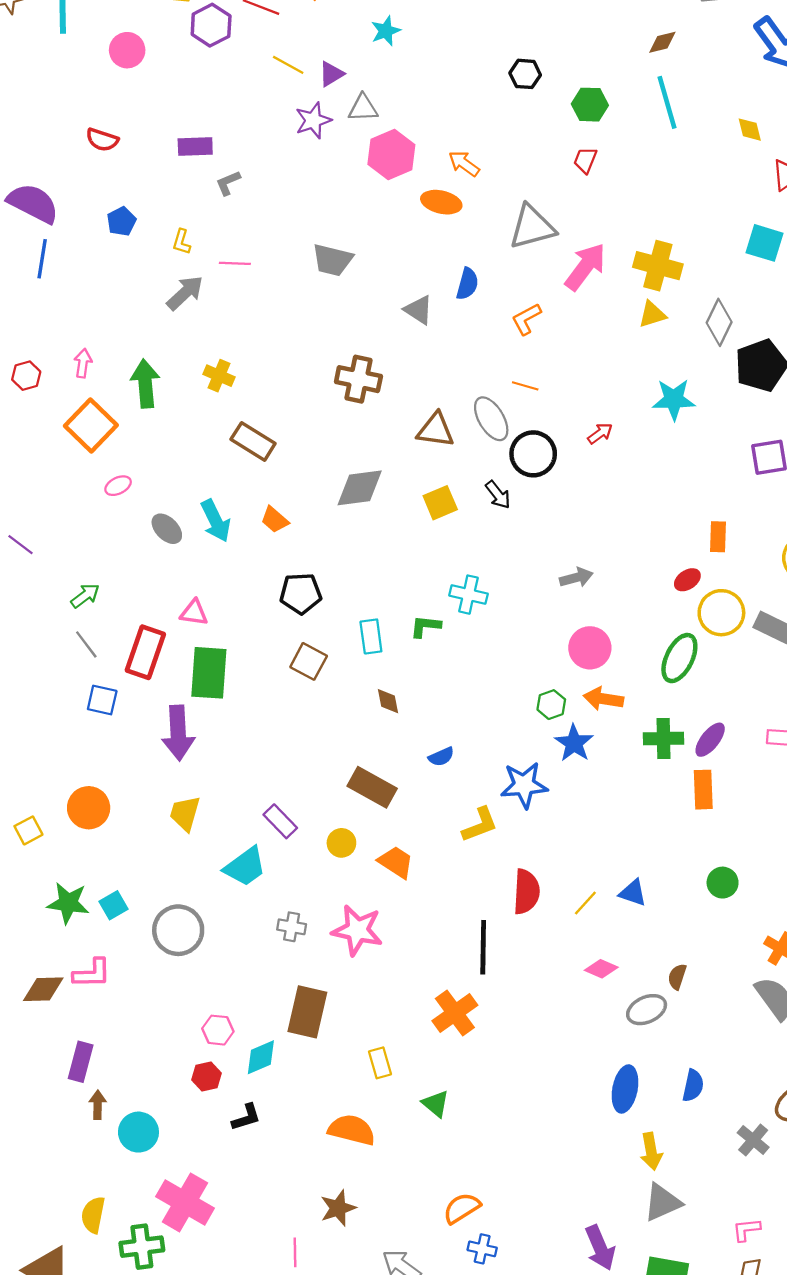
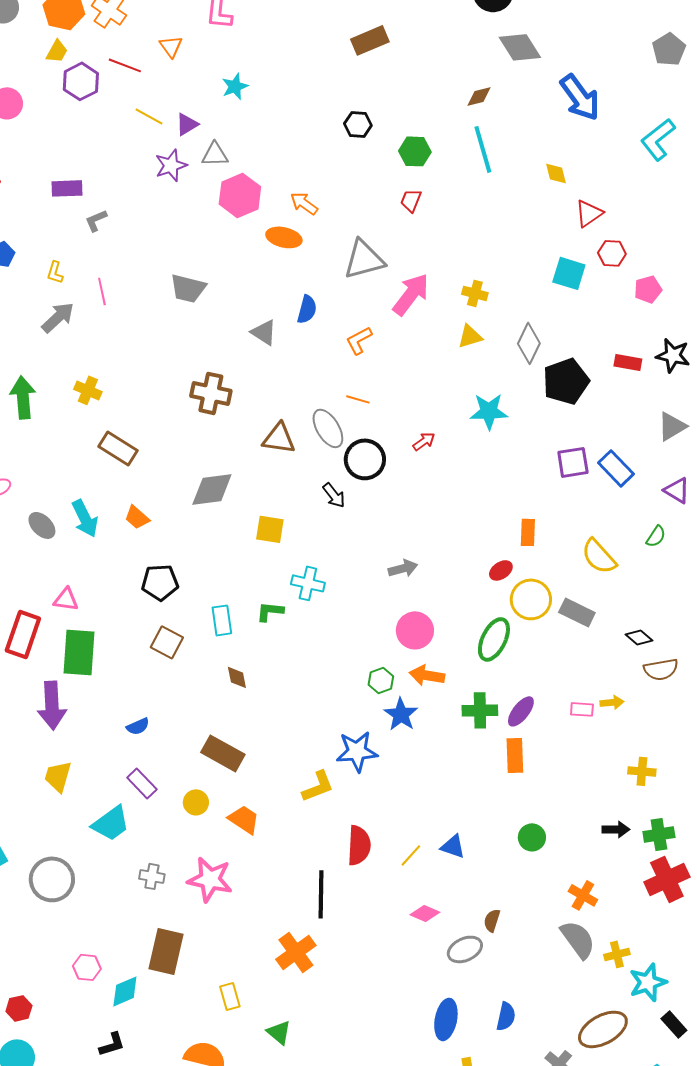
pink line: (235, 263) -> (102, 291), turned 76
yellow cross: (658, 266) -> (475, 293), size x0.6
yellow square: (440, 503) -> (270, 529), moved, turned 32
blue semicircle: (441, 757) -> (138, 726), moved
red hexagon: (207, 1077) -> (19, 1008), moved

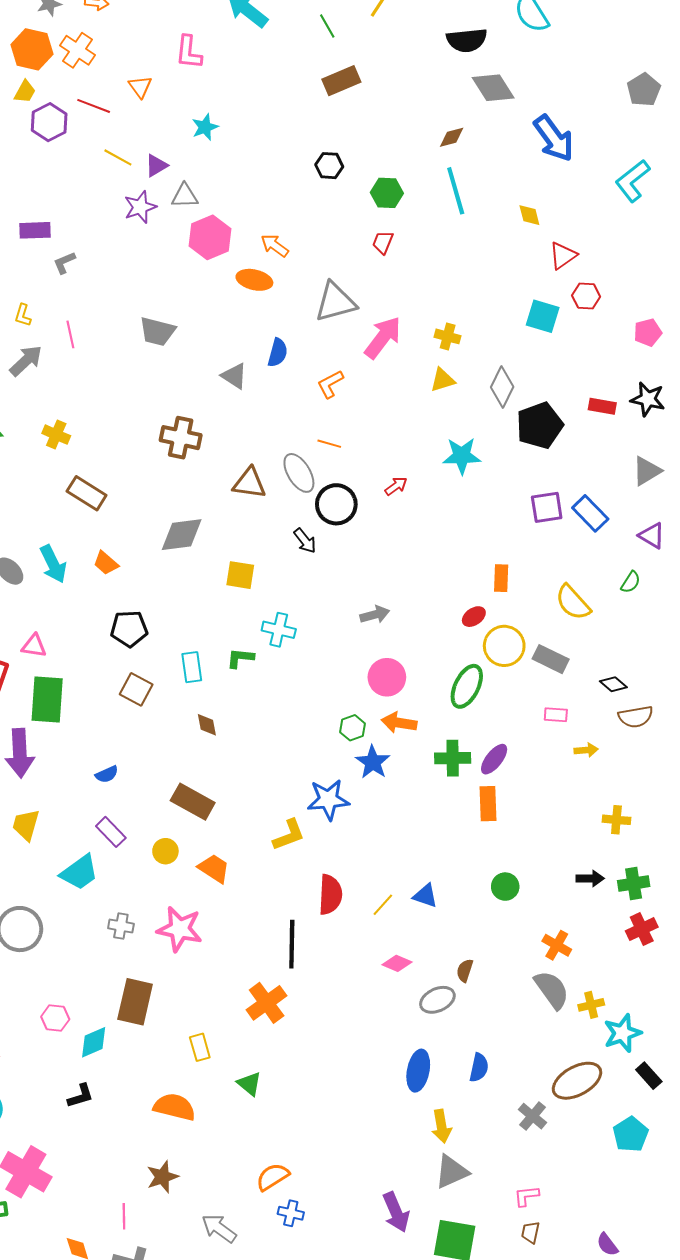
pink pentagon: (648, 289) -> (648, 332), moved
pink rectangle: (582, 709) -> (556, 715), moved
red cross: (667, 879) -> (642, 929), size x0.7

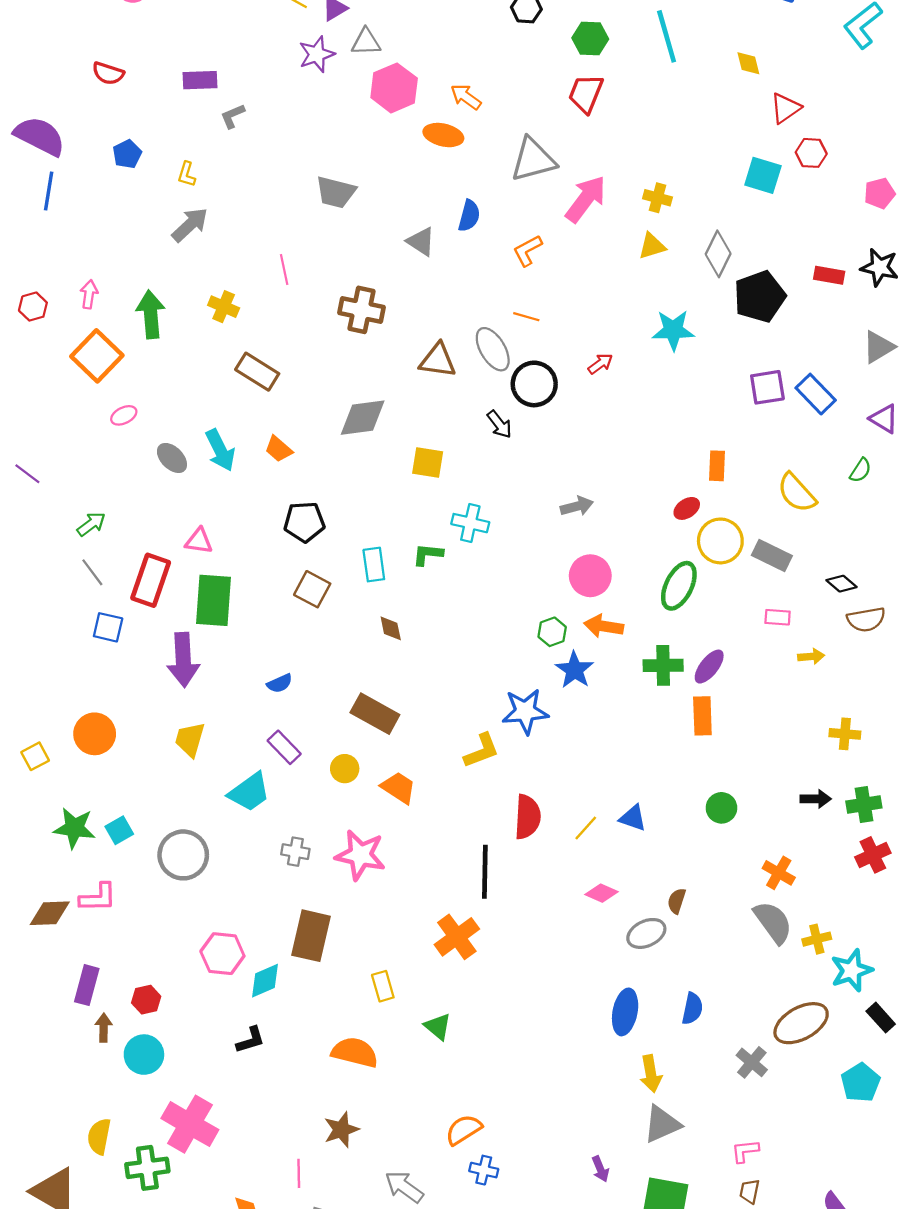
red trapezoid: (383, 242) -> (586, 94), size x1.5
pink line: (70, 334) -> (284, 270), moved
pink hexagon: (55, 1018) -> (222, 954), size x1.4
purple arrow: (396, 1212) -> (600, 1169), size x0.6

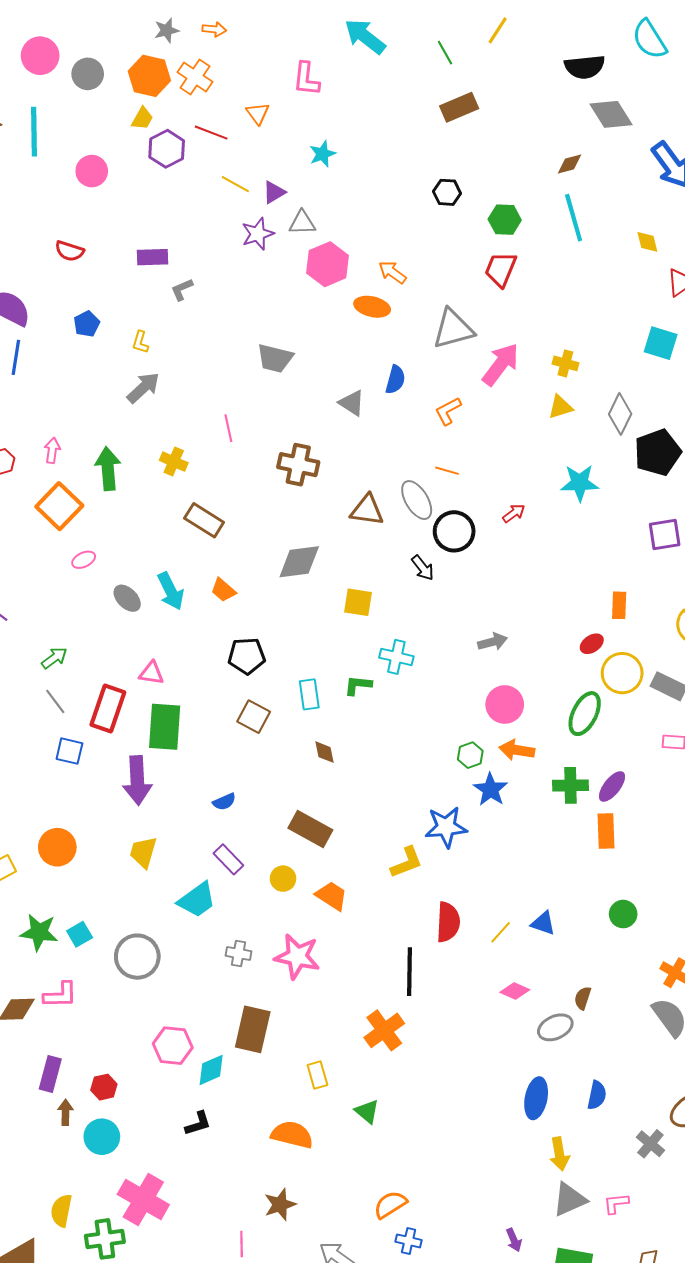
pink L-shape: (745, 1151) -> (616, 1204), moved

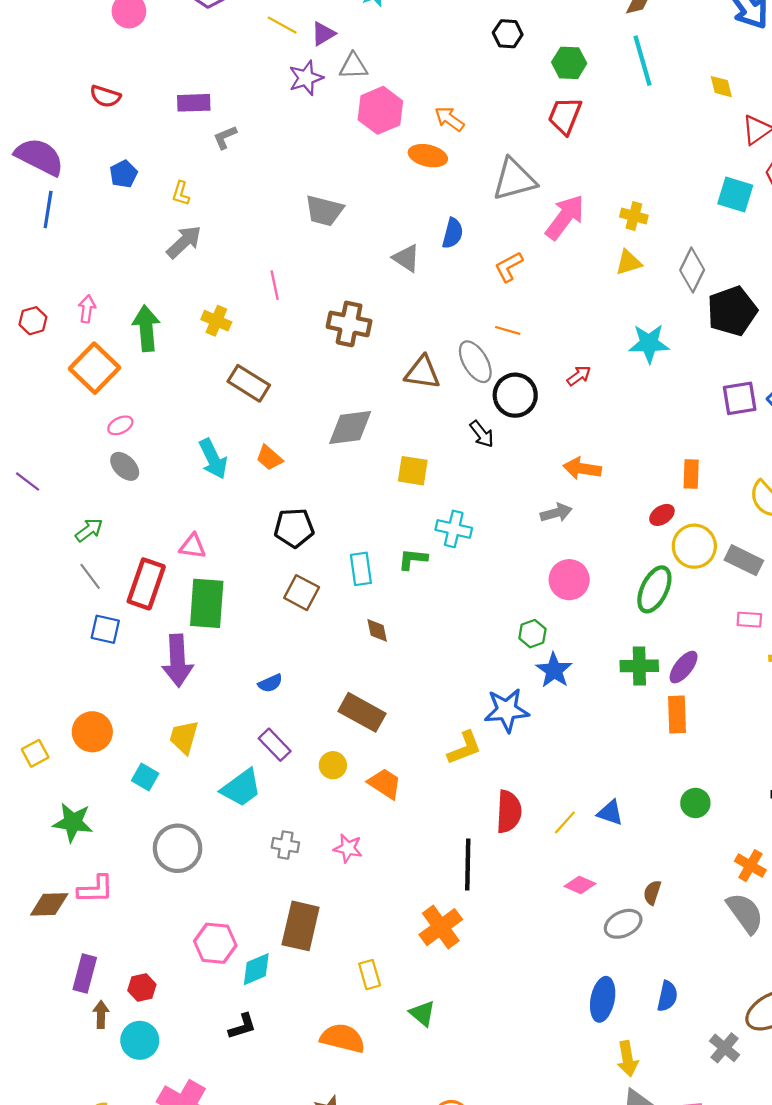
gray ellipse: (127, 598) -> (125, 466), moved
orange arrow: (517, 750) -> (582, 469), moved
cyan square: (80, 934) -> (145, 777), moved, turned -30
pink star: (297, 957) -> (348, 848), size x0.6

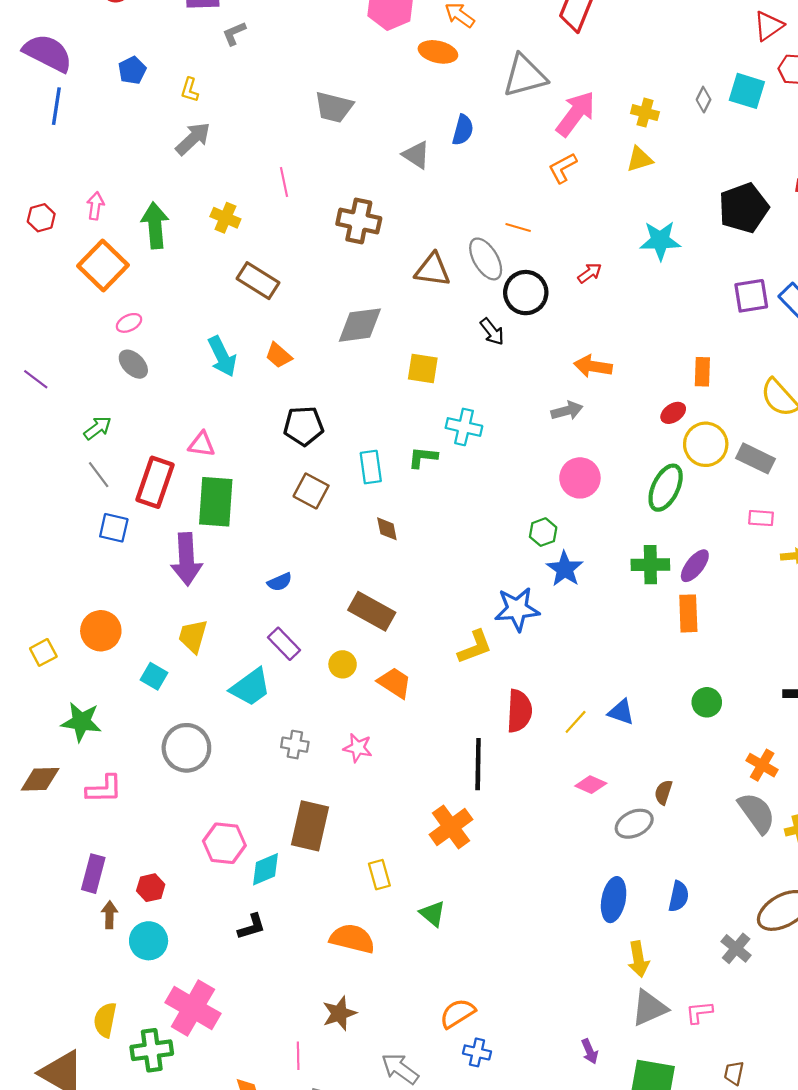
orange L-shape: (509, 267) -> (563, 168), moved
gray diamond: (692, 270) -> (704, 100), moved, size x0.6
brown diamond: (49, 904) -> (40, 779), moved

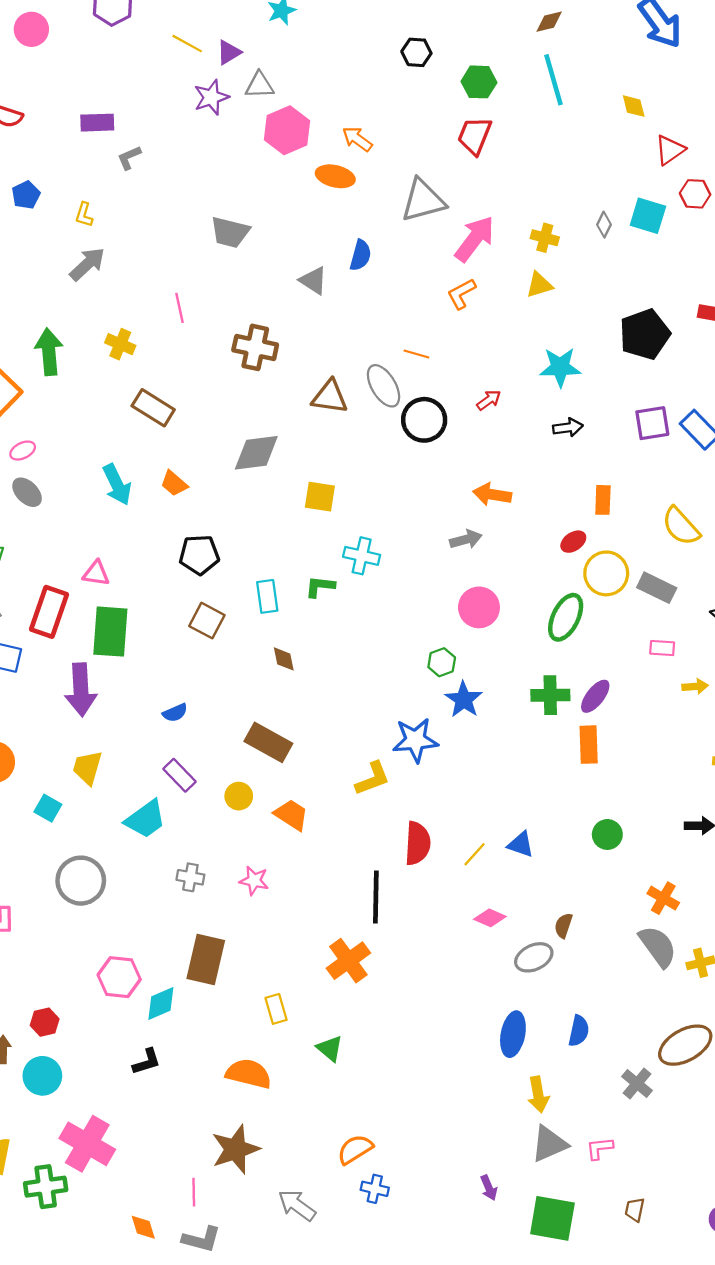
black arrow: (492, 332) -> (568, 428), moved, turned -60
brown star: (339, 1013) -> (235, 1149), size x1.4

